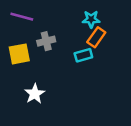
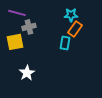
gray cross: (46, 41) -> (29, 27), moved
cyan rectangle: (83, 55) -> (65, 43), turned -64

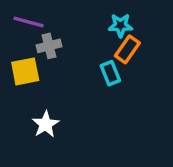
cyan rectangle: (65, 43) -> (110, 73), turned -32

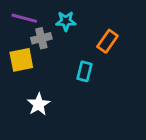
cyan star: (121, 25) -> (66, 21), moved
cyan rectangle: (110, 73) -> (84, 71), moved, turned 36

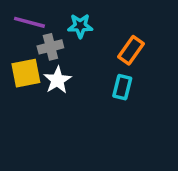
cyan rectangle: (84, 71) -> (122, 87), moved
white star: (39, 104) -> (57, 80), moved

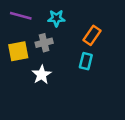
gray cross: (50, 47) -> (44, 43), moved
white star: (57, 80) -> (42, 75), moved

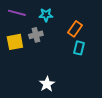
cyan rectangle: (86, 61) -> (79, 48), moved
white star: (42, 75) -> (47, 84), moved

